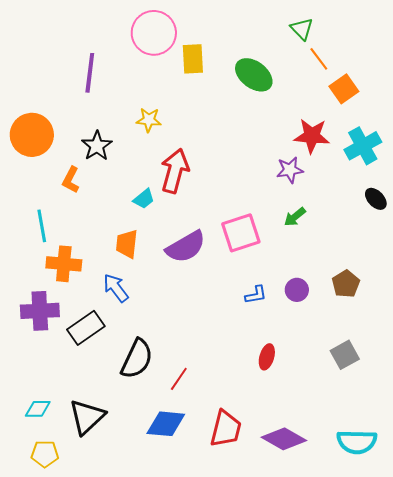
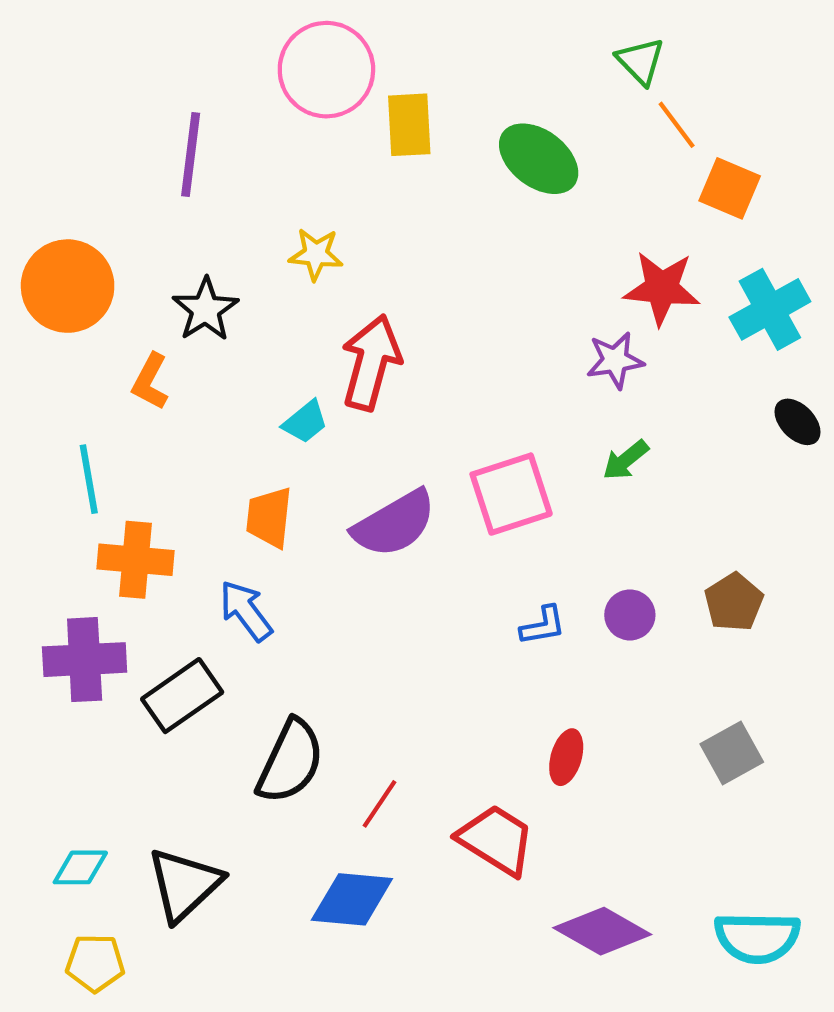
orange square: (344, 89) -> (730, 188), turned -32
red trapezoid: (226, 429) -> (496, 840), moved, turned -72

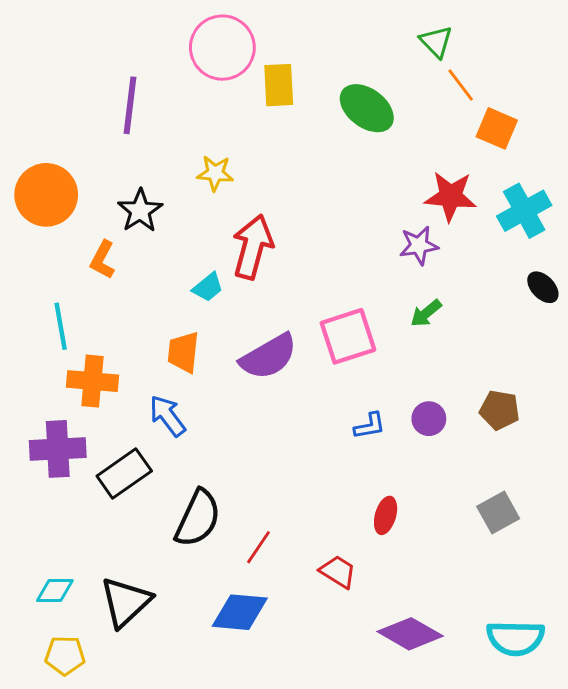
brown pentagon: (734, 602) -> (500, 410), turned -30
red trapezoid: (496, 840) -> (338, 572), size x0.7

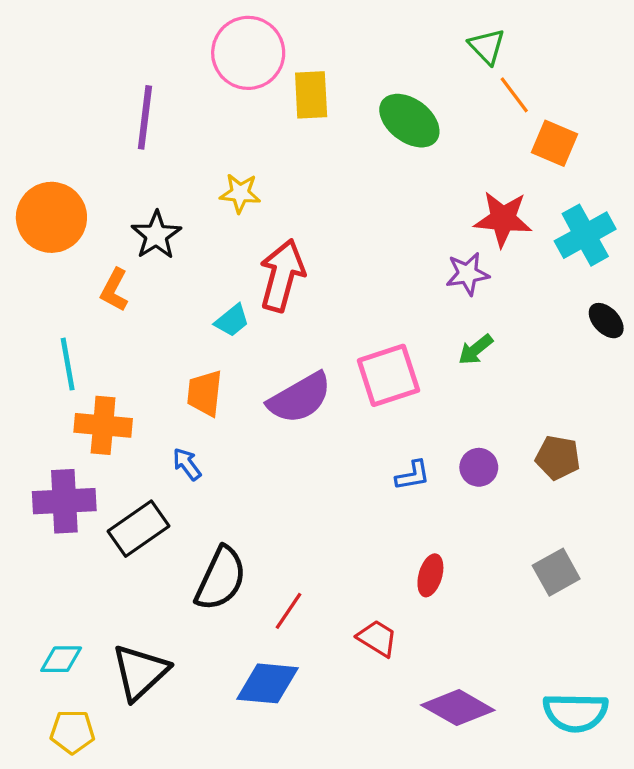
blue arrow: (167, 416) -> (187, 464), size x0.7

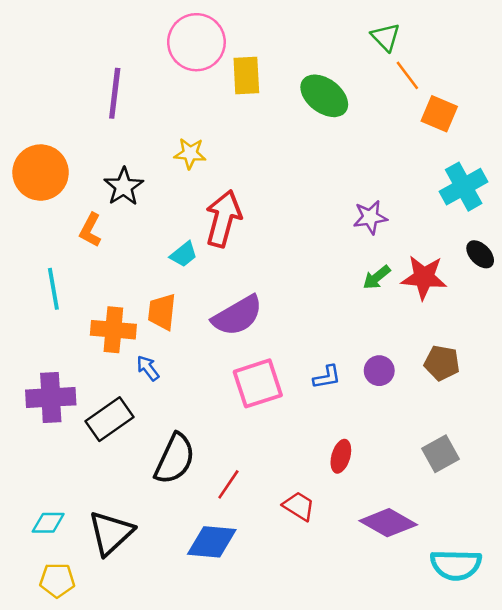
red star: (503, 219) -> (424, 277), moved
pink square: (388, 375) -> (258, 383), moved
orange cross: (103, 425) -> (113, 330), moved
purple diamond: (458, 708) -> (388, 523), moved

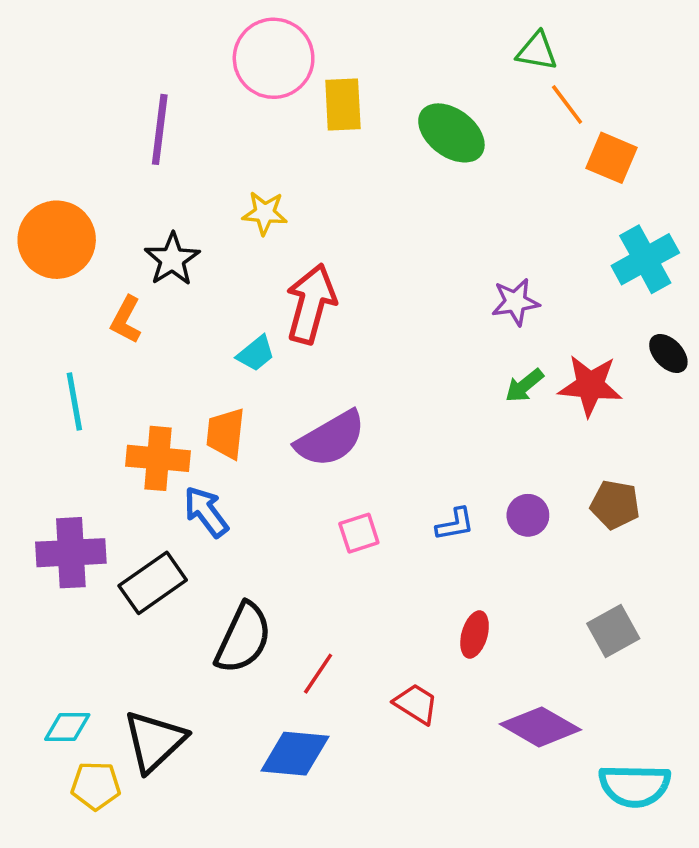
green triangle: (386, 37) -> (537, 51), turned -36
blue arrow: (148, 368) -> (206, 512), size x1.4
pink square: (258, 383) -> (359, 533), size x0.6
yellow pentagon: (57, 580) -> (96, 786), moved

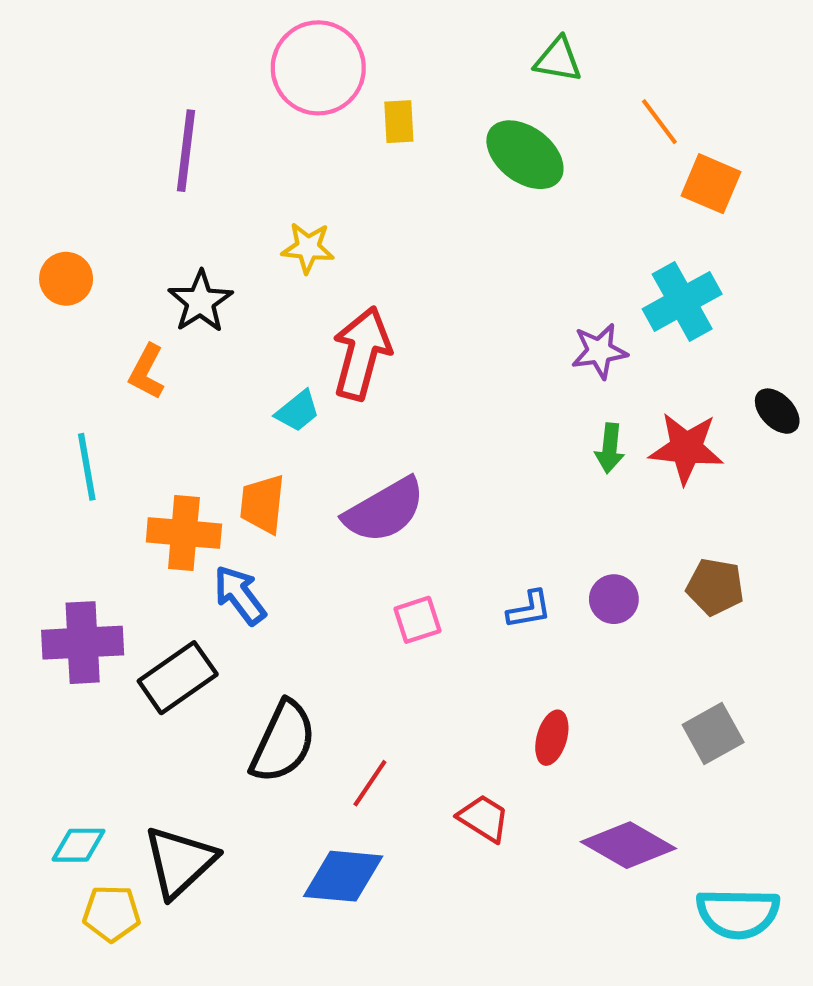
green triangle: (537, 51) -> (558, 60), moved
yellow rectangle: (343, 105) -> (399, 122), size x0.7
orange circle: (57, 240) -> (66, 279), size x0.6
cyan cross: (645, 259) -> (682, 301), moved
green arrow: (524, 385) -> (610, 448), turned -45

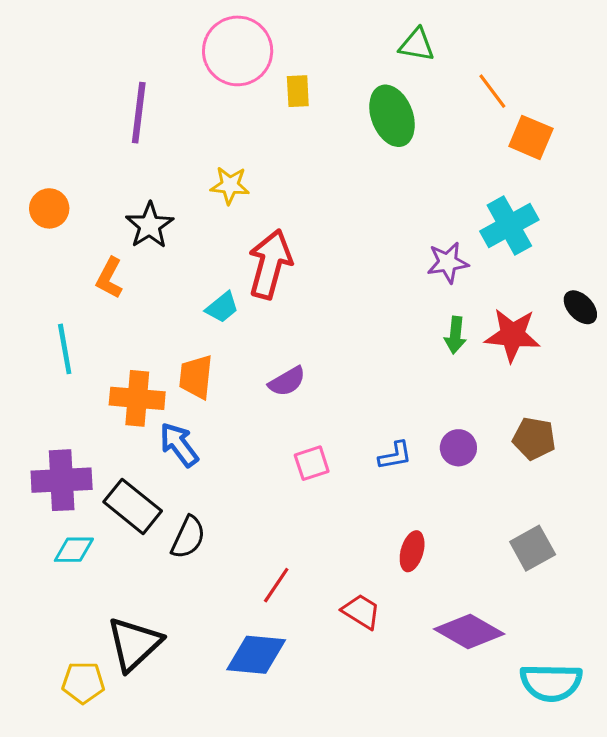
green ellipse: (525, 155) -> (392, 116), turned 32
purple semicircle: (384, 510) -> (287, 381), size x0.6
black rectangle: (178, 678) -> (133, 506), turned 74
black semicircle: (283, 742) -> (188, 537), moved, size x0.7
cyan diamond: (78, 845) -> (74, 550), moved

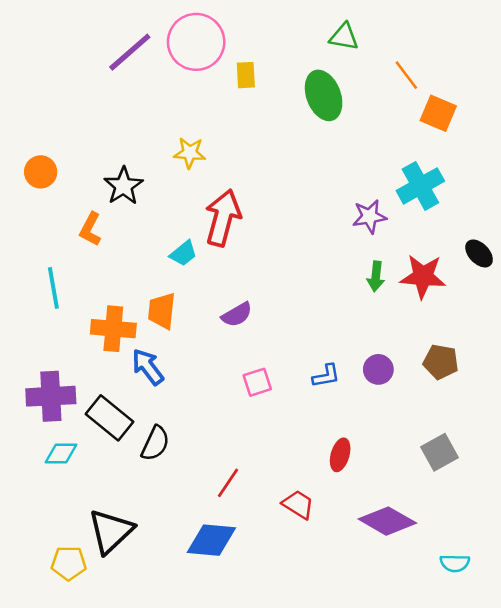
purple line: (139, 113) -> (130, 52), moved, turned 42
cyan semicircle: (551, 682) -> (455, 563), size x0.6

